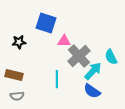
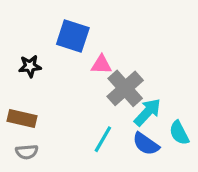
cyan semicircle: (111, 57) -> (179, 133), moved
cyan line: (57, 79) -> (103, 139), moved, turned 30

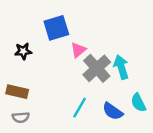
blue square: (73, 36) -> (56, 28), turned -35
pink triangle: (101, 65) -> (78, 50), turned -42
cyan arrow: (147, 112) -> (121, 67), moved, turned -60

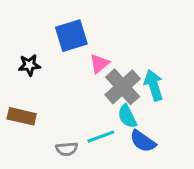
cyan semicircle: (138, 103) -> (127, 116), moved
cyan line: (80, 108) -> (101, 137), turned 40
gray semicircle: (21, 117) -> (67, 149), moved

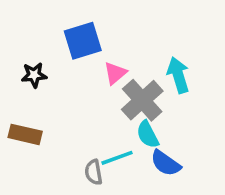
cyan arrow: (154, 85) -> (178, 75), moved
gray semicircle: (67, 149) -> (94, 172), moved, turned 85

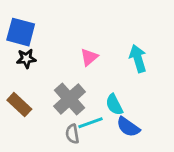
blue square: (83, 41) -> (21, 32), moved, turned 32
gray cross: (142, 100) -> (70, 99), moved
brown rectangle: (25, 134) -> (19, 105), turned 30

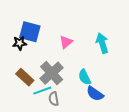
blue square: (21, 32) -> (30, 32), moved
brown rectangle: (19, 105) -> (25, 77), moved
cyan line: (90, 123) -> (42, 91), moved

